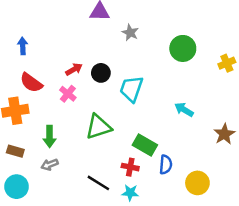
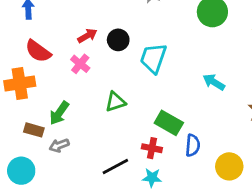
green triangle: (98, 127) -> (115, 102), size x0.7
green arrow: (50, 136) -> (59, 113), turned 35
brown rectangle: (15, 151) -> (34, 130), moved
black line: (98, 183) -> (115, 166), turned -60

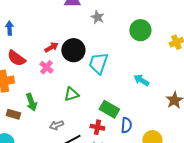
black circle: (118, 40) -> (73, 50), size x1.5
green arrow: (59, 113) -> (31, 102), turned -54
gray arrow: (59, 145) -> (56, 125), moved

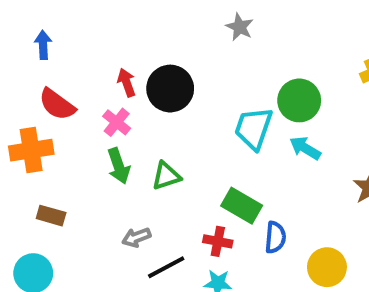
gray star: (97, 17) -> (240, 27), moved
green circle: (140, 30) -> (299, 100), moved
red arrow: (51, 47) -> (126, 83), turned -80
cyan trapezoid: (98, 63) -> (254, 128), moved
green arrow: (31, 102) -> (119, 166), moved

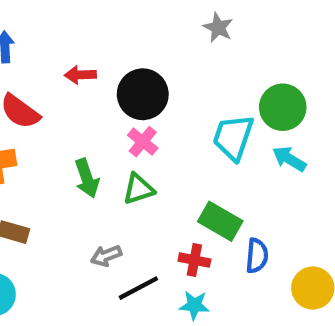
red arrow: (126, 83) -> (80, 75), moved, turned -72
pink cross: (117, 122) -> (143, 142), moved

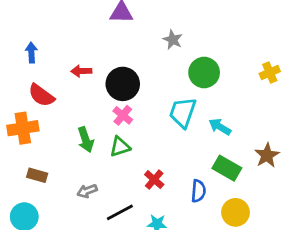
green circle: (283, 107) -> (204, 72), moved
green rectangle: (220, 221) -> (227, 168), moved
gray arrow: (106, 256) -> (87, 191), moved
red cross: (194, 260) -> (154, 180), moved, turned 30

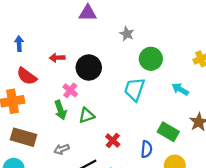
pink cross: (123, 115) -> (70, 90), moved
cyan arrow: (220, 127) -> (180, 89), moved
brown rectangle: (37, 175) -> (23, 137), size x1.6

